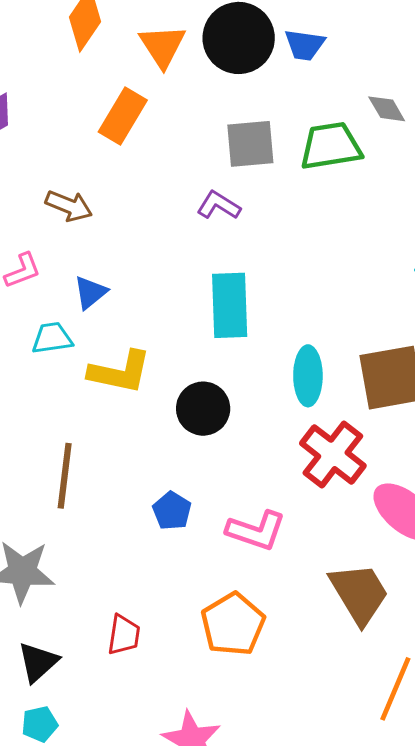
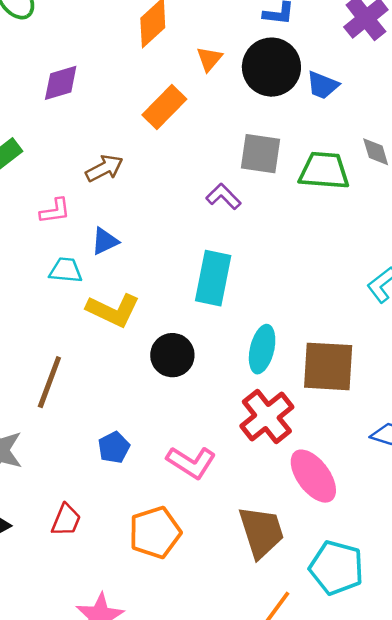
orange triangle: (162, 46) -> (209, 59), size x0.7
brown arrow: (69, 206) -> (104, 168), turned -63
blue pentagon: (172, 511) -> (114, 447), moved

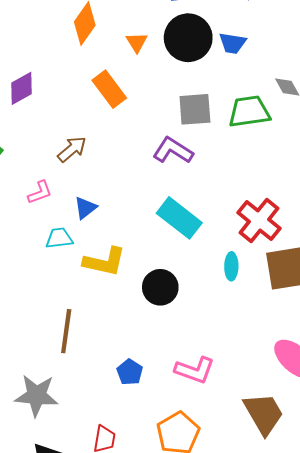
orange rectangle: (164, 107) -> (109, 89), turned -69
purple L-shape: (224, 196) -> (173, 150), size x1.4
cyan rectangle: (213, 278) -> (179, 218), turned -51
cyan ellipse: (262, 349) -> (231, 266), size x0.7
red cross: (267, 416) -> (259, 221), moved

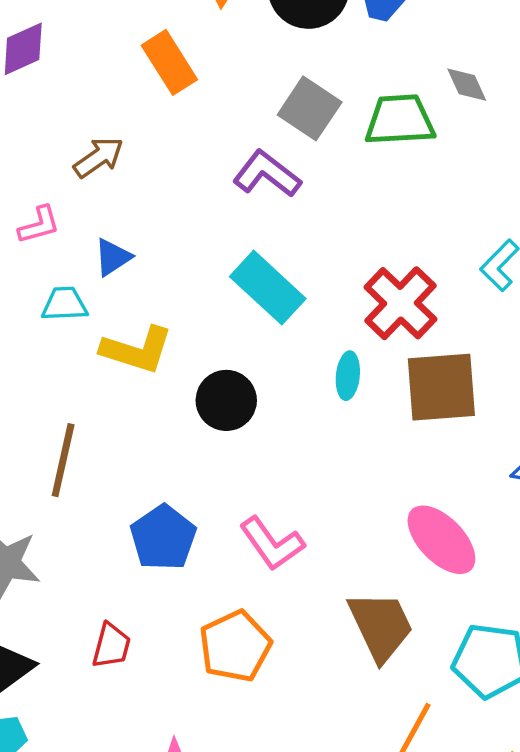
gray square: (195, 109) -> (310, 108), turned 33
pink L-shape: (195, 370) -> (272, 544), turned 30
blue pentagon: (130, 372) -> (163, 538), size x1.5

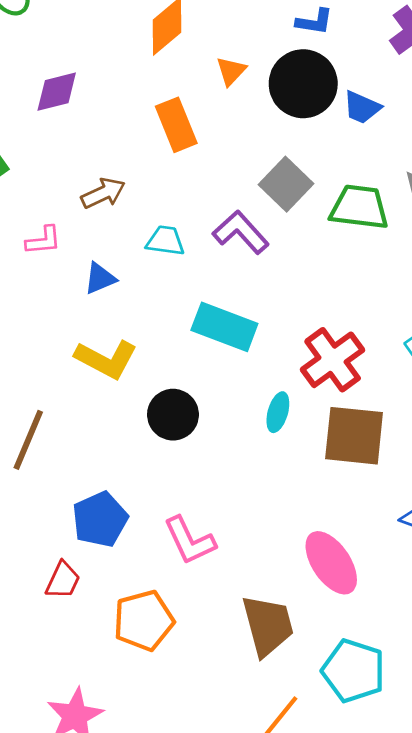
cyan rectangle: (268, 288) -> (224, 327), turned -32
cyan trapezoid: (65, 304) -> (165, 241), moved
red trapezoid: (111, 646) -> (63, 580), moved

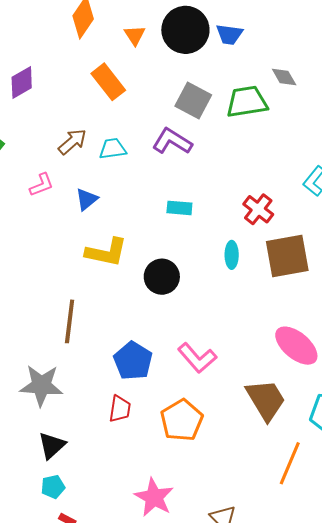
cyan trapezoid: (165, 241) -> (113, 149), moved
cyan rectangle: (224, 327) -> (179, 208), size x0.6
red cross: (333, 360) -> (258, 209), size x0.7

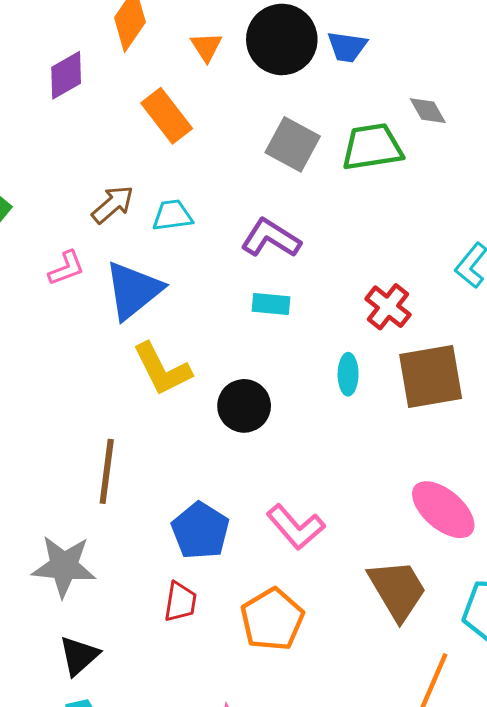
purple diamond: (22, 82) -> (66, 75), moved
purple L-shape: (172, 141) -> (271, 238), moved
blue triangle: (87, 199) -> (133, 290), size x1.8
yellow L-shape: (106, 252) -> (162, 369), turned 51

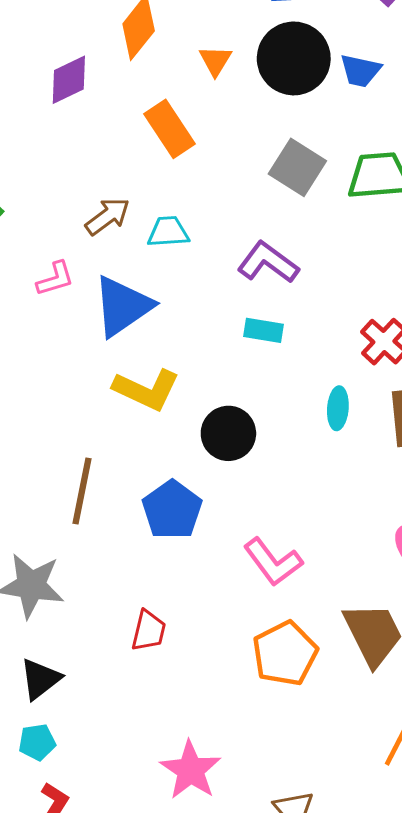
yellow L-shape: (162, 369) -> (146, 390), turned -42
blue pentagon: (200, 531) -> (172, 510), moved
orange pentagon: (272, 620) -> (285, 654), moved

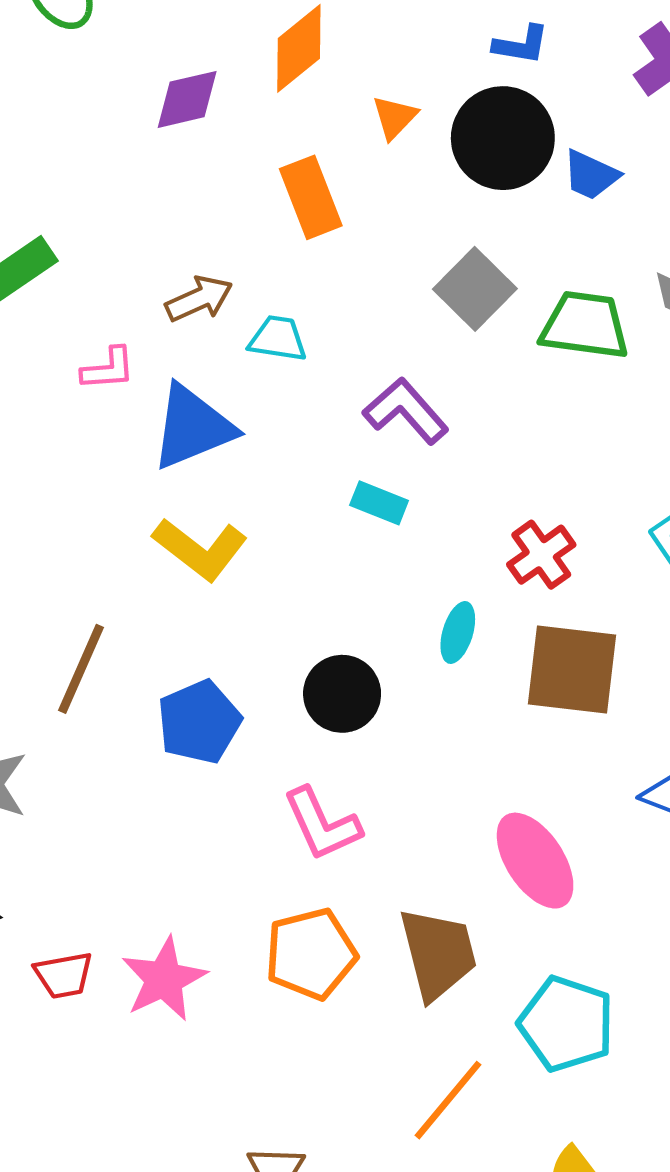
black circle: (228, 433) -> (342, 694), moved
red trapezoid: (149, 631) -> (64, 975), moved, turned 54
pink star: (191, 770) -> (164, 979), moved

